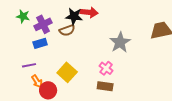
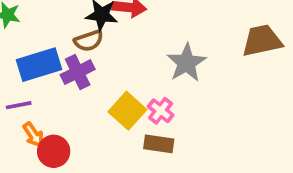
purple cross: (43, 24) -> (78, 72), moved
blue rectangle: (40, 43) -> (39, 65), size x1.6
yellow square: (67, 72) -> (127, 111), moved

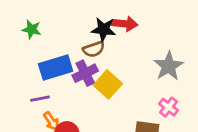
yellow square: (127, 111) -> (108, 84), moved
pink cross: (161, 111) -> (169, 107), moved

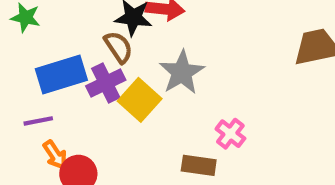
brown semicircle: (94, 49) -> (118, 47), turned -105
gray star: (169, 66) -> (182, 72), moved

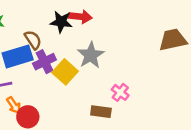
brown semicircle: (118, 47) -> (33, 40), moved

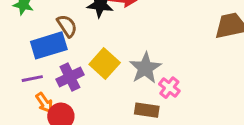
gray star: (91, 55) -> (145, 68), moved
purple cross: (44, 62) -> (70, 77), moved

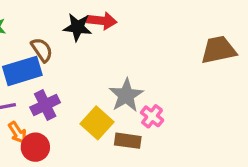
yellow square: (105, 63) -> (97, 123), moved

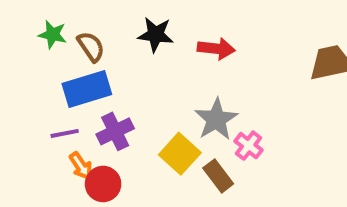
red arrow: (102, 21) -> (216, 49), moved
brown semicircle: (42, 50) -> (91, 47), moved
brown rectangle: (128, 141) -> (218, 176), turned 45

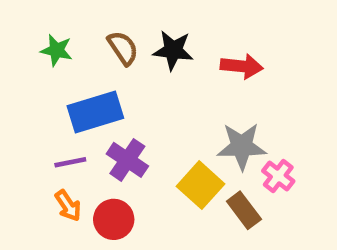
brown semicircle: (91, 47) -> (123, 48), moved
gray star: (216, 119) -> (242, 146), turned 30
purple cross: (115, 131) -> (127, 160), turned -30
orange arrow: (81, 166) -> (68, 206), moved

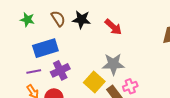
red arrow: (242, 66) -> (113, 27), turned 36
purple cross: (127, 160) -> (60, 70), turned 30
pink cross: (278, 176) -> (130, 86), moved, turned 32

